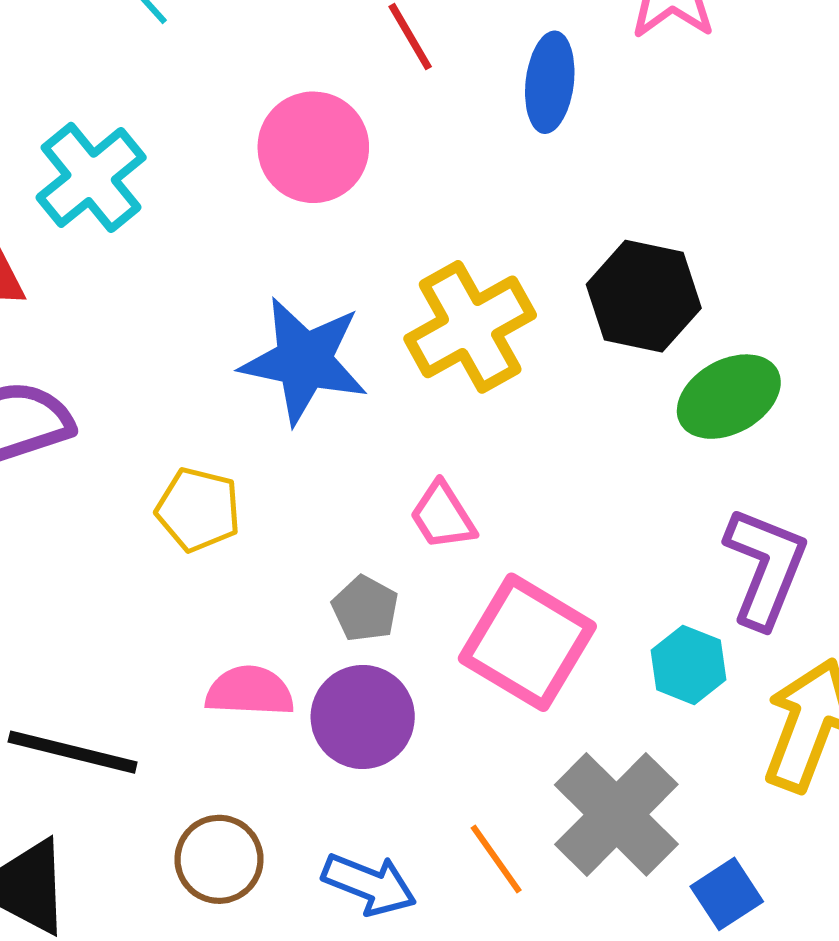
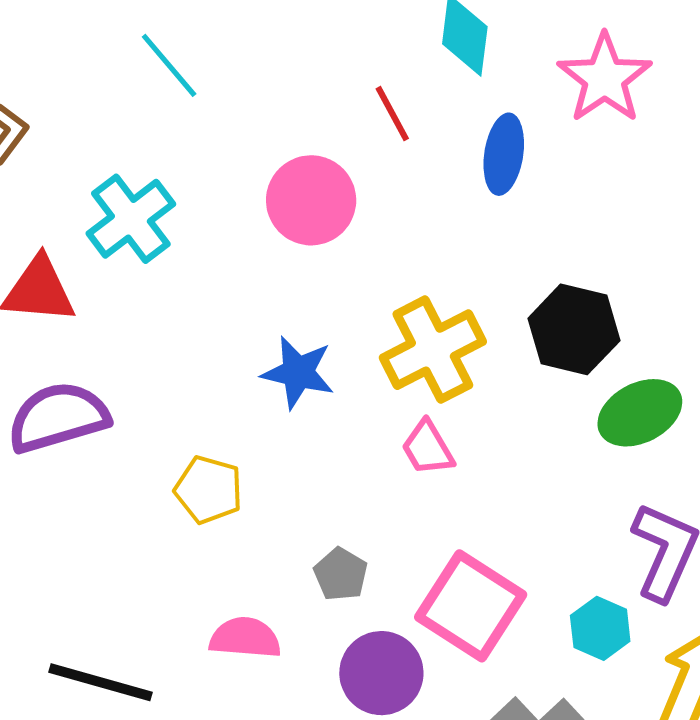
blue star: (304, 361) -> (298, 372), size x0.7
pink trapezoid: (443, 516) -> (428, 448), moved
purple circle: (363, 717) -> (381, 673), moved

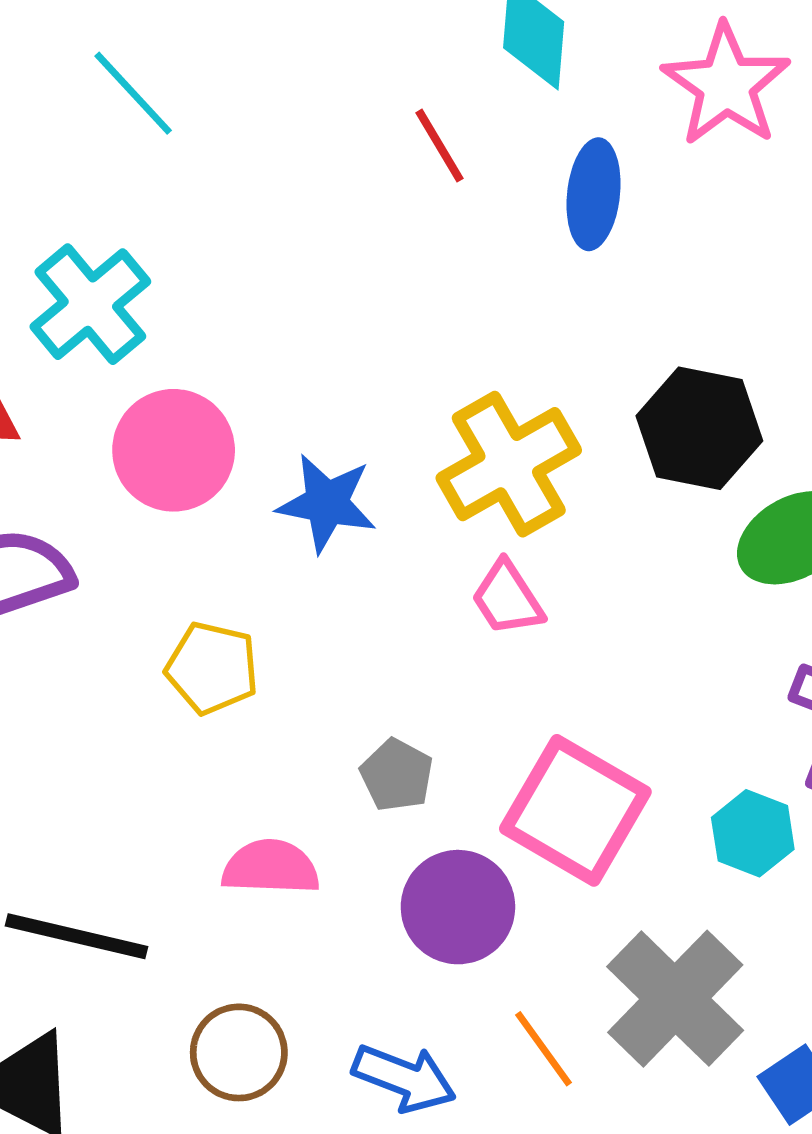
pink circle: (311, 200) -> (174, 450), moved

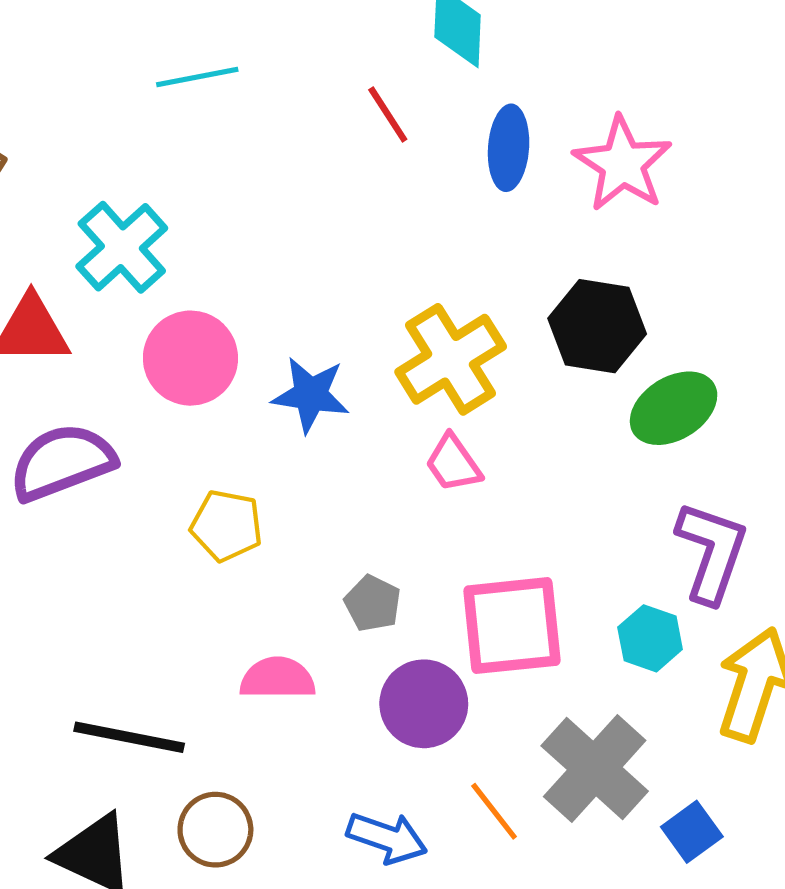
pink star: (726, 85) -> (623, 164), moved
cyan line: (133, 93) -> (197, 77), moved, turned -56
pink square: (575, 810) -> (512, 626), turned -34
brown circle: (239, 1052) -> (215, 830), moved

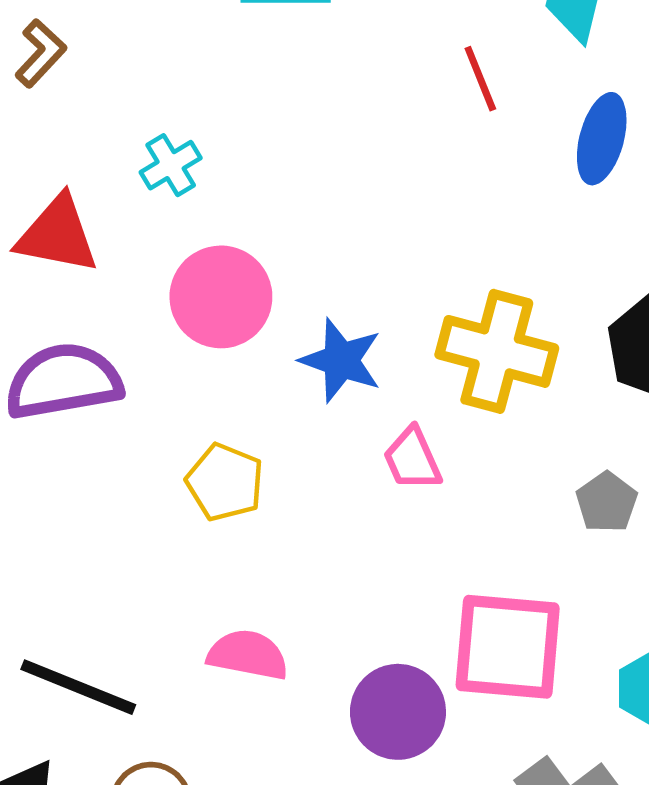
cyan cross: (122, 247) -> (171, 165), size x0.6
yellow cross: (451, 359) -> (497, 351), turned 36
pink trapezoid: (453, 463) -> (412, 459), moved
gray pentagon: (373, 603) -> (607, 502), moved

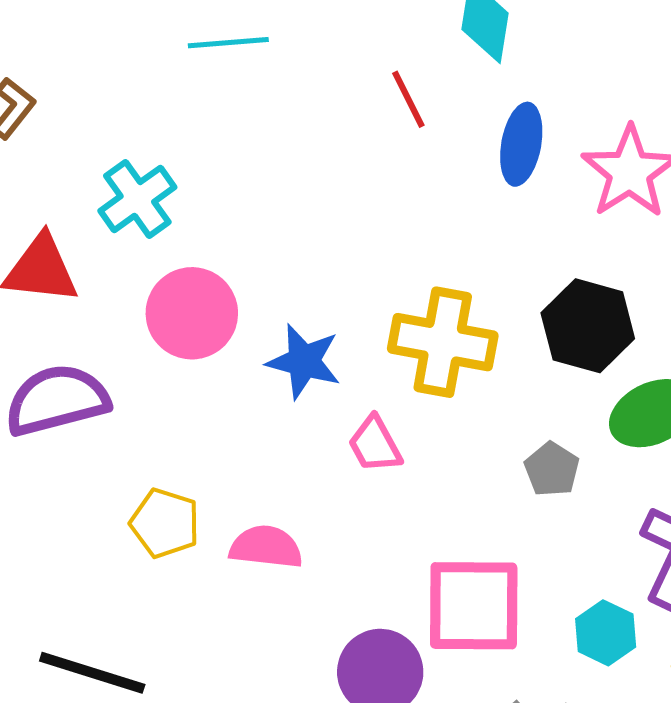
cyan cross: (171, 165) -> (137, 199), size x1.4
yellow pentagon: (225, 482) -> (165, 523), moved
pink semicircle: (248, 655) -> (266, 547), moved

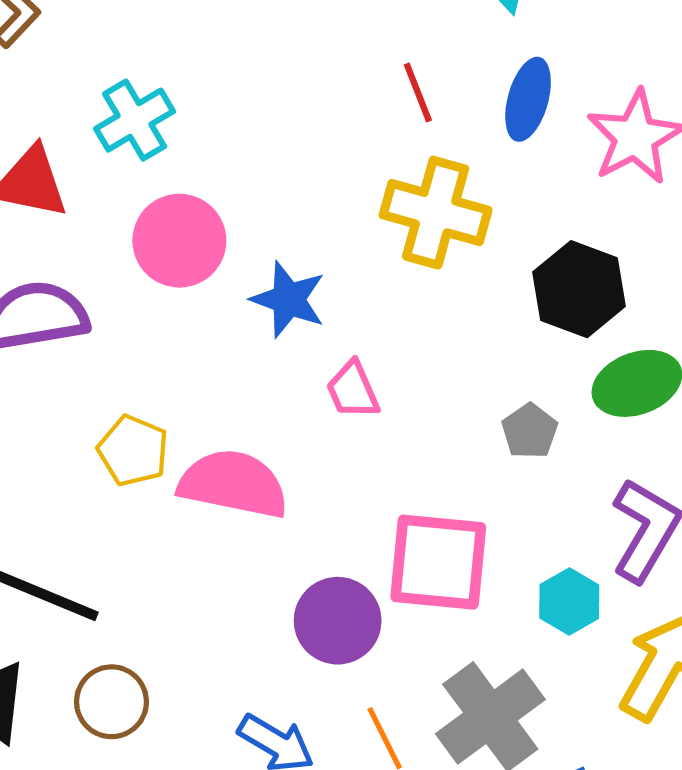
red line: (408, 99) -> (418, 93), moved
yellow cross: (443, 342) -> (436, 213), moved
pink semicircle: (266, 547) -> (233, 484), size x1.5

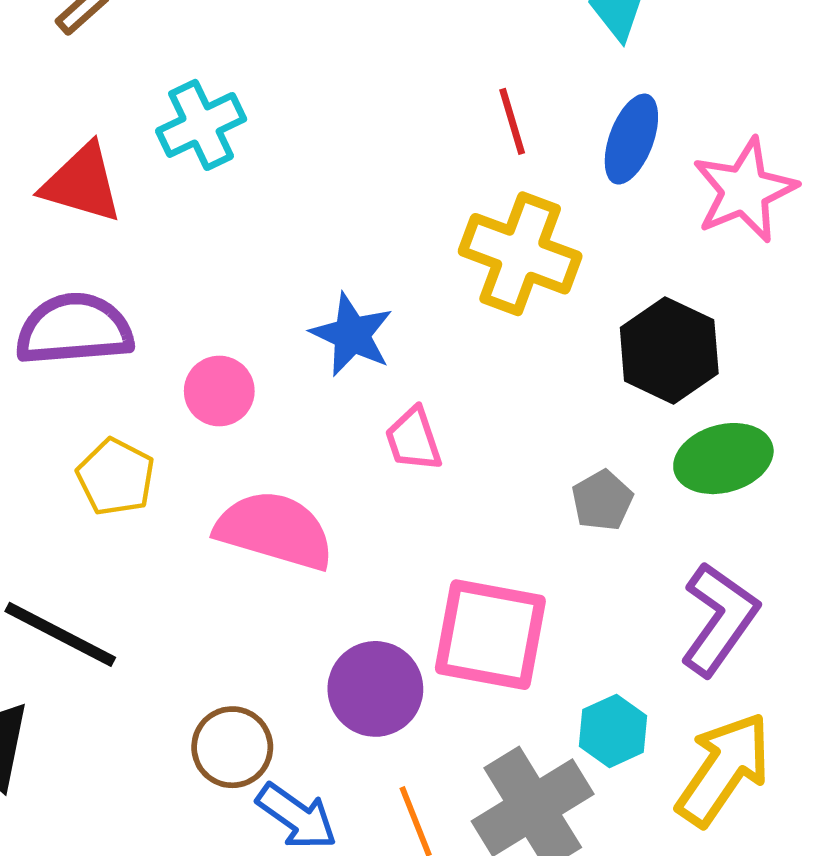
pink circle: (179, 241) -> (219, 391), moved, size x0.7
yellow pentagon: (133, 451) -> (116, 477), moved
cyan hexagon: (569, 601) -> (613, 731), moved
brown circle: (111, 702) -> (232, 747), moved

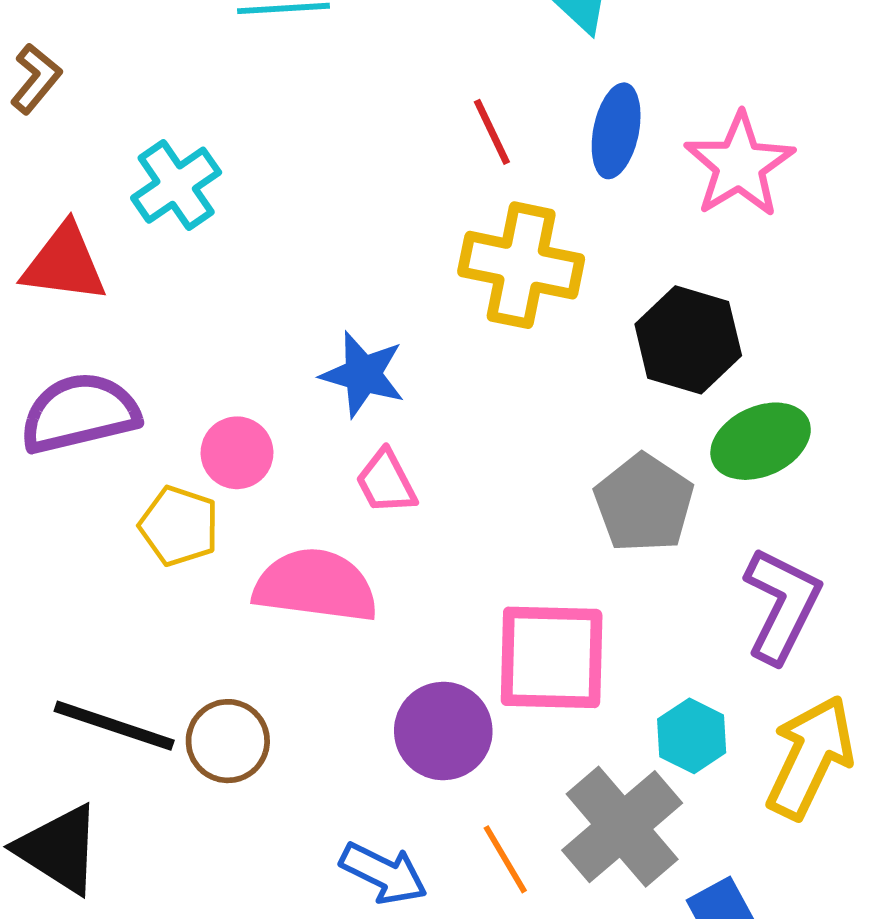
pink trapezoid: (413, 439) -> (386, 482), moved
yellow pentagon: (116, 477) -> (179, 526), moved
gray pentagon: (602, 500) -> (644, 503), size x1.6
brown circle: (232, 747) -> (228, 741), moved

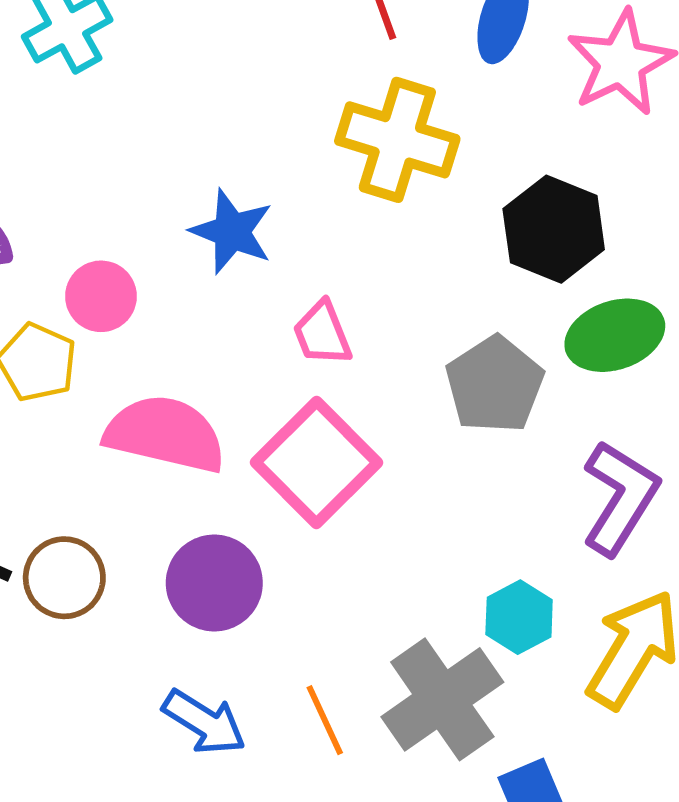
pink trapezoid: (386, 482) -> (322, 333), moved
pink square: (552, 657) -> (316, 463), moved, turned 38
purple circle: (443, 731) -> (214, 583), moved

